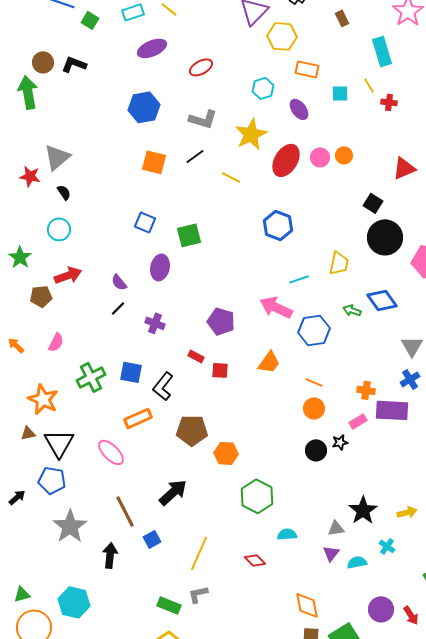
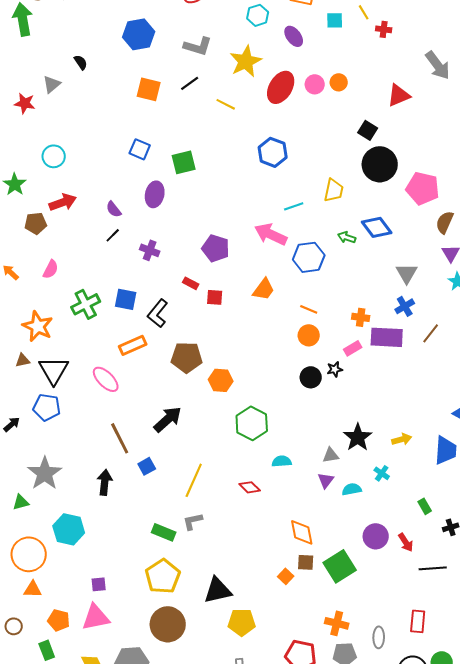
gray triangle: (57, 157) -> (52, 84), size x0.7
black semicircle: (64, 192) -> (81, 62), moved
gray star: (70, 526) -> (45, 473), moved
green triangle: (22, 594) -> (21, 502), moved

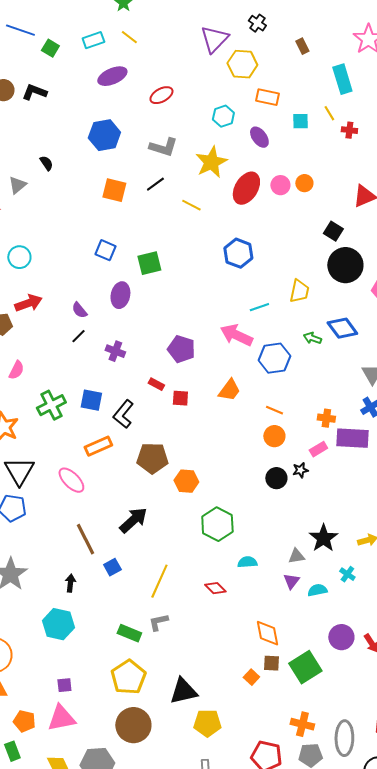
black arrow: (105, 482) -> (70, 583), size x0.7
cyan hexagon: (69, 529) -> (58, 624), moved
gray ellipse: (379, 637) -> (344, 738), size x1.6

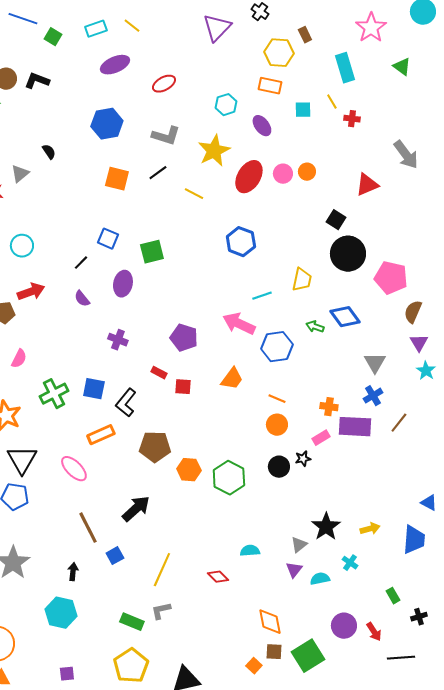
yellow hexagon: (242, 64) -> (279, 53), moved
black line: (78, 336) -> (81, 263), moved
green hexagon: (217, 524) -> (229, 478), moved
gray triangle: (296, 556) -> (299, 545), turned -30

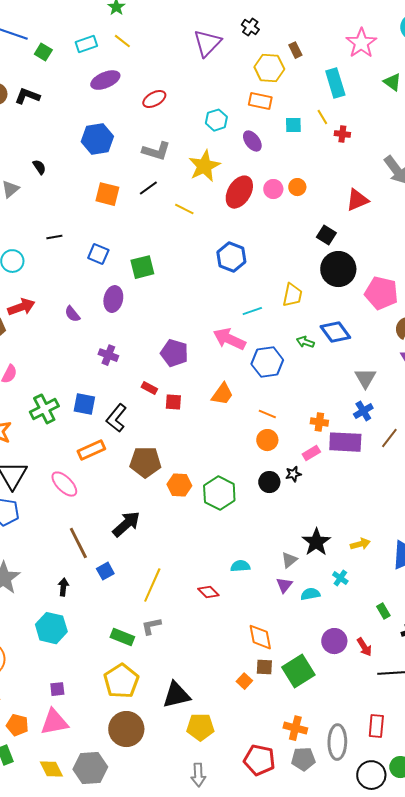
black line: (81, 263) -> (54, 237), moved, turned 35

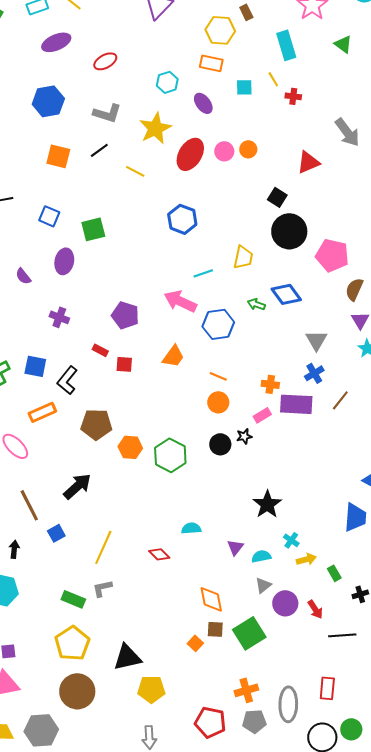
yellow arrow: (360, 544) -> (306, 559), moved
gray triangle: (289, 560) -> (263, 585), moved
orange cross: (295, 728) -> (246, 690), turned -30

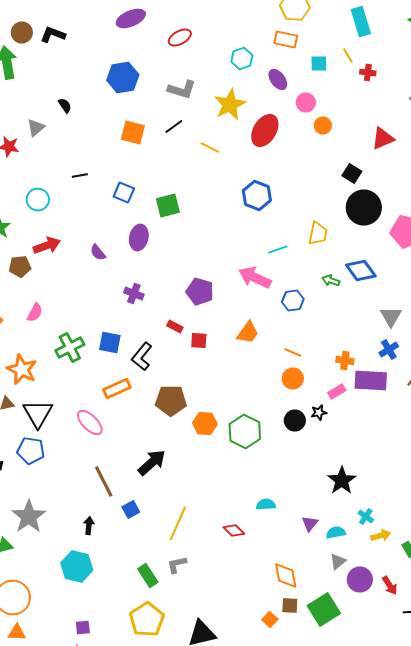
pink circle: (224, 151) -> (306, 102), moved
blue hexagon: (218, 324) -> (293, 300), size x0.7
green rectangle: (73, 599) -> (148, 576), turned 35

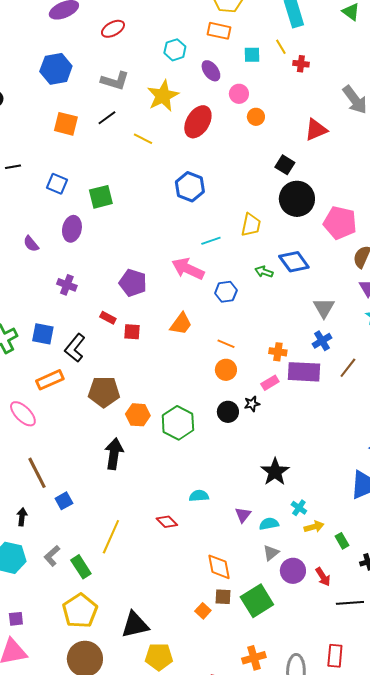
black arrow: (152, 462) -> (114, 454), moved, turned -40
yellow line: (178, 524) -> (111, 537), moved
gray L-shape: (177, 564) -> (52, 556), moved, turned -30

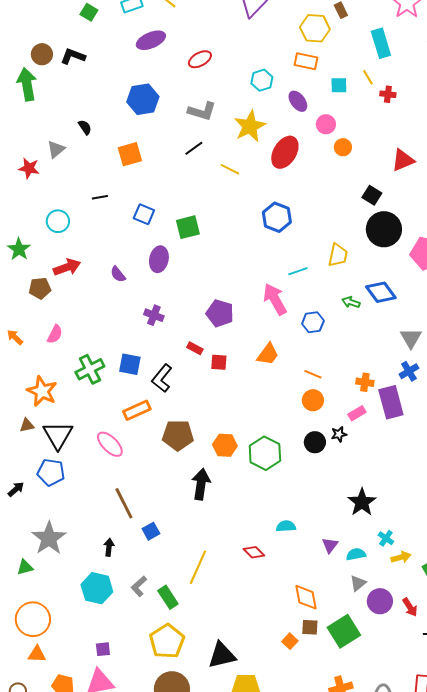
orange square: (66, 124) -> (130, 154), moved, turned -30
pink arrow: (188, 269) -> (275, 299), turned 36
purple rectangle: (304, 372) -> (391, 402), turned 72
brown pentagon: (104, 392) -> (178, 435), moved

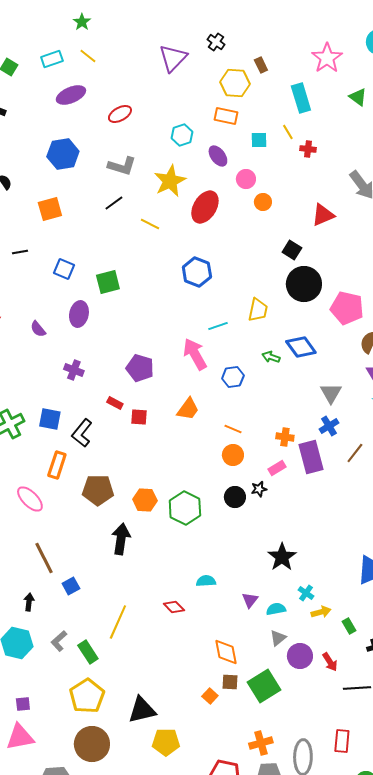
orange rectangle: (137, 410) -> (57, 465), turned -48

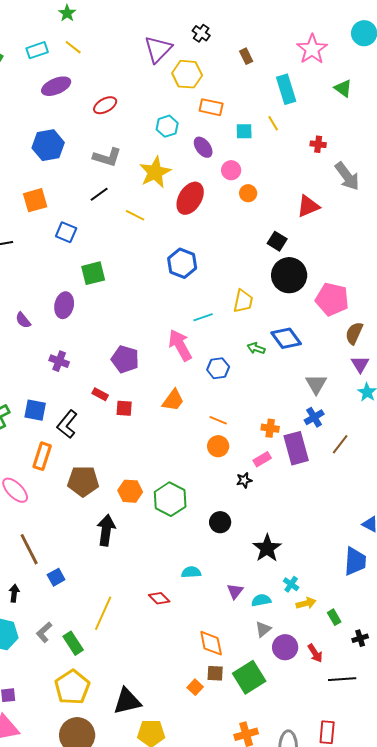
yellow hexagon: (235, 83) -> (187, 74), moved
red cross: (308, 149) -> (318, 144), moved
blue square: (64, 269) -> (66, 232), moved
black circle: (235, 497) -> (220, 522), moved

